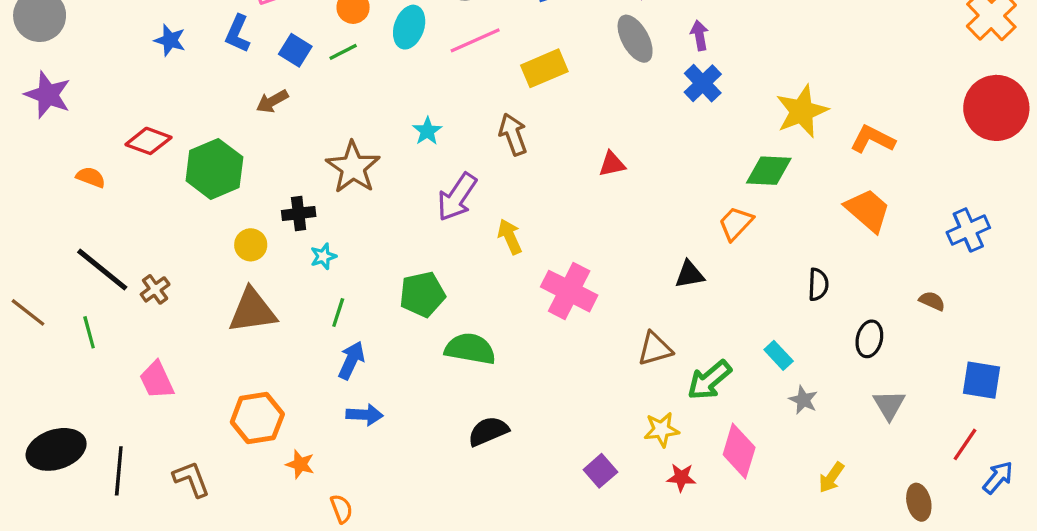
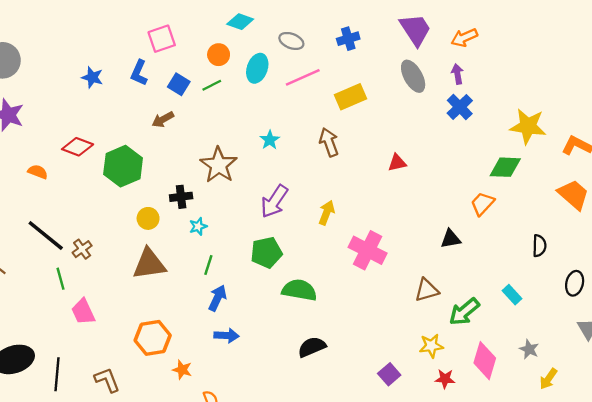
yellow star: (802, 111) -> (528, 126), turned 30
purple arrow: (457, 197) -> (274, 201), moved
yellow arrow: (510, 237) -> (327, 213), turned 45
green line: (89, 332) -> (60, 279), moved
gray star: (803, 400) -> (529, 349), moved

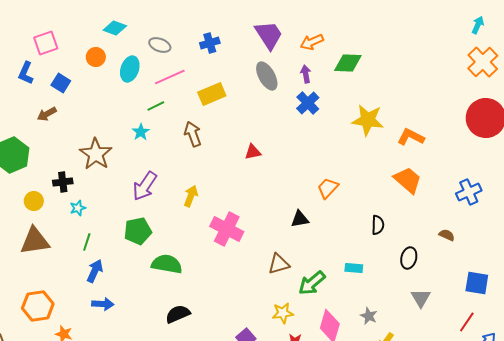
green line: (212, 85) -> (156, 106), moved
green diamond: (505, 167) -> (348, 63), moved
cyan rectangle: (512, 295) -> (354, 268), turned -42

